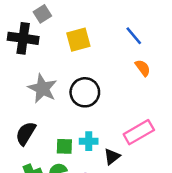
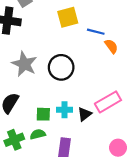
blue line: (134, 36) -> (96, 32), moved, turned -36
yellow square: (78, 40) -> (68, 17), moved
black triangle: (112, 157) -> (85, 114), moved

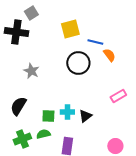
gray star: (24, 64) -> (31, 71), size x0.7
black circle: (61, 67) -> (78, 63), moved
pink rectangle: (108, 102) -> (118, 96), moved, size x0.7

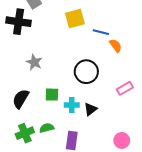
black circle: (78, 63) -> (86, 72), moved
green square: (48, 116) -> (52, 95), moved

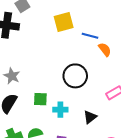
gray star: (34, 62) -> (12, 76), moved
black triangle: (90, 109) -> (90, 117), moved

